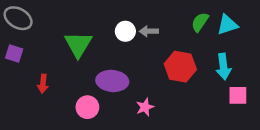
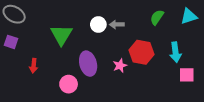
cyan triangle: (227, 25) -> (189, 16), moved
purple ellipse: (112, 81) -> (88, 64), turned 70
pink star: (145, 107) -> (120, 66), moved

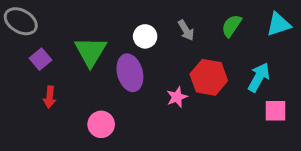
gray arrow: (117, 24) -> (186, 30), moved, turned -120
purple square: (11, 42) -> (40, 59), moved, turned 32
cyan arrow: (175, 52) -> (259, 77), turned -144
purple ellipse: (88, 64) -> (130, 73), moved

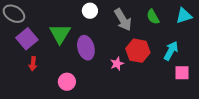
green semicircle: (232, 26) -> (153, 17), turned -63
gray arrow: (186, 30) -> (123, 20), size x1.6
white circle: (145, 36) -> (90, 11), moved
purple square: (40, 59) -> (27, 39), size x1.5

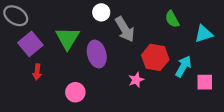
cyan triangle: (184, 16) -> (204, 34), moved
gray arrow: (123, 20) -> (125, 29), moved
cyan arrow: (171, 51) -> (183, 66), moved
pink star: (117, 64) -> (136, 80), moved

